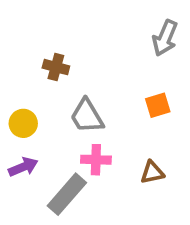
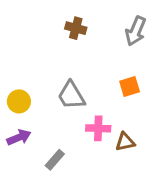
brown cross: (56, 67) -> (76, 28), moved
pink cross: (96, 160) -> (98, 128), moved
gray rectangle: (67, 194) -> (55, 160), size x0.6

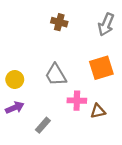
orange square: (130, 86) -> (101, 68), size x1.5

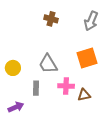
purple arrow: (15, 108) -> (16, 107), moved
gray rectangle: (43, 125) -> (36, 88), moved, turned -40

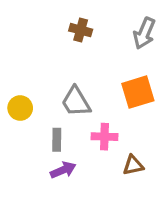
brown triangle: (84, 95) -> (133, 165), moved
purple arrow: (16, 107) -> (63, 170), moved

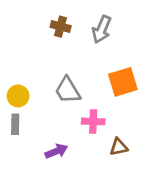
brown cross: (81, 30) -> (61, 27), moved
gray arrow: (144, 33) -> (102, 29), moved
gray rectangle: (57, 140) -> (15, 124), moved

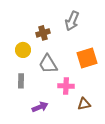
brown cross: (61, 27) -> (43, 33), moved, turned -32
yellow circle: (18, 96) -> (23, 50), moved
gray rectangle: (15, 124) -> (21, 81), moved

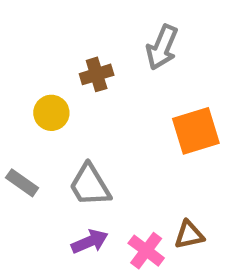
gray trapezoid: (48, 64) -> (90, 185), moved
gray rectangle: (21, 81) -> (22, 183), moved, turned -56
pink cross: (66, 86) -> (146, 251), moved, turned 35

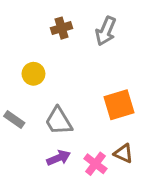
brown cross: (97, 74) -> (62, 28), moved
orange square: (196, 131) -> (119, 105), moved
brown triangle: (189, 235) -> (123, 153), turned 36

